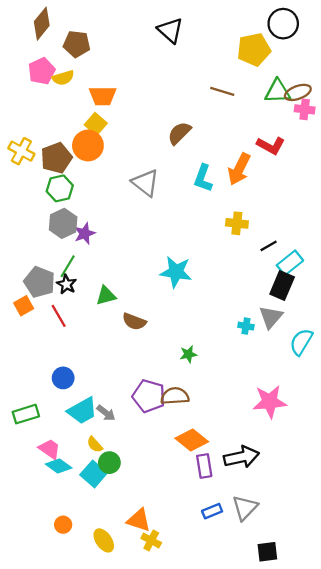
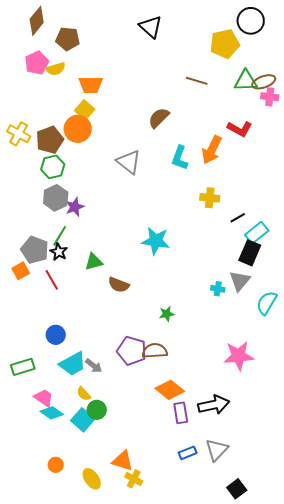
black square: (267, 552) -> (237, 489), turned -30

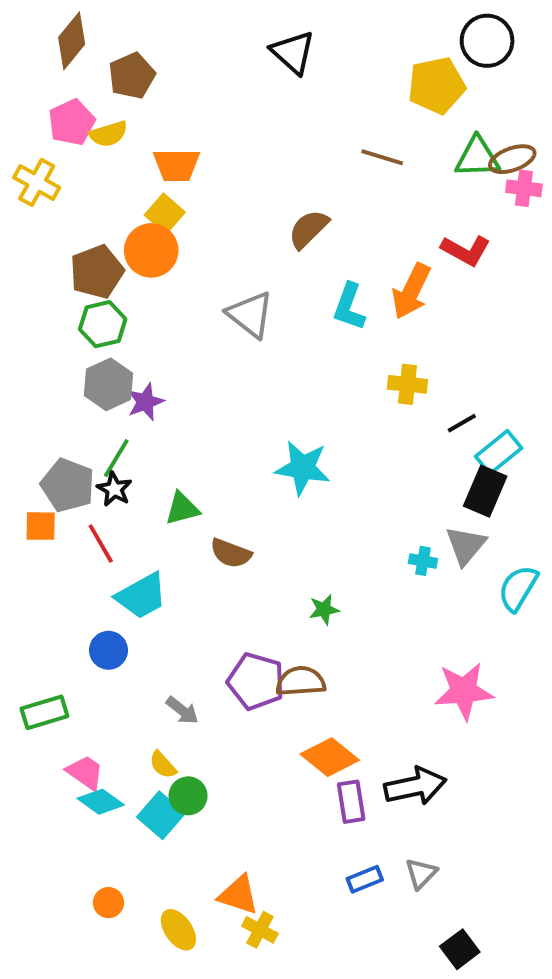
brown pentagon: (68, 39) -> (132, 76), turned -30
yellow cross: (19, 134) -> (37, 182), moved
orange square: (21, 271) -> (41, 526), turned 30
cyan trapezoid: (73, 364) -> (142, 596), moved
gray triangle: (217, 450) -> (421, 873), size x0.7

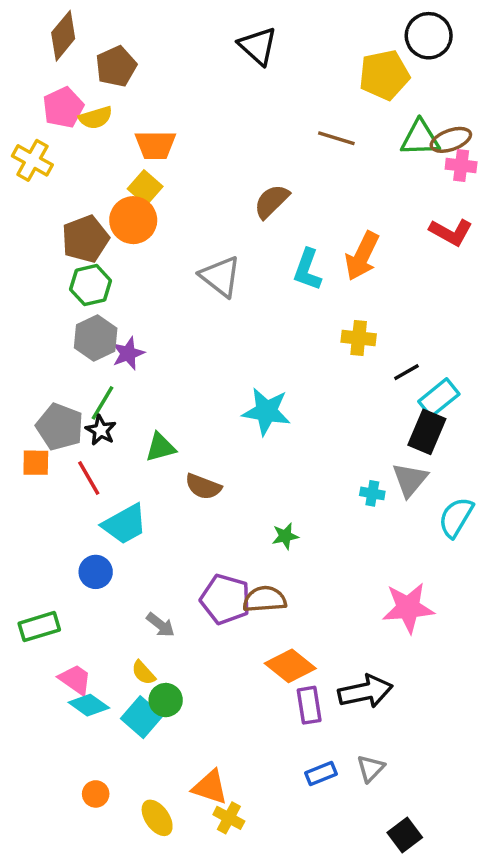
red L-shape: (466, 250) -> (451, 232), moved

